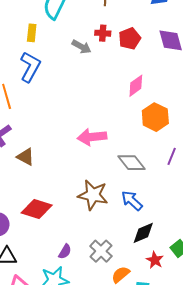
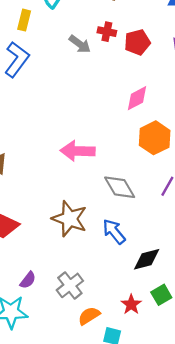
black diamond: (143, 233) -> (147, 259), moved

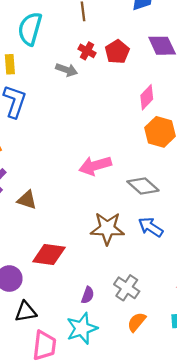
red cross: (107, 32) -> (87, 51), turned 35
pink diamond: (137, 98) -> (147, 97), moved
orange semicircle: (89, 316) -> (137, 322), moved

